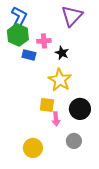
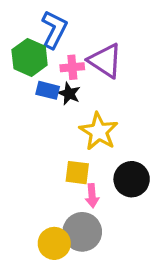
purple triangle: (72, 16) -> (105, 61), moved, turned -40
blue L-shape: (19, 18) -> (54, 29), moved
black star: (62, 53) -> (69, 94), moved
gray circle: (74, 141) -> (82, 232), moved, size x1.5

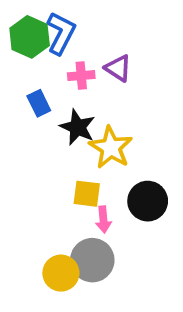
green hexagon: (30, 57) -> (30, 37), moved
purple triangle: (105, 61) -> (118, 68), size x0.7
blue rectangle: (48, 90) -> (39, 103), moved, turned 50
black star: (69, 94) -> (78, 127), moved, size x1.4

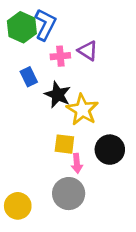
yellow circle: (61, 273) -> (18, 206), moved

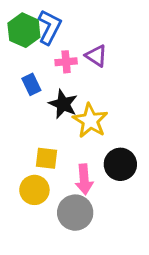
yellow square: (64, 144) -> (47, 158), moved
pink arrow: (77, 163) -> (84, 179), size x1.4
yellow circle: (18, 206) -> (34, 190), moved

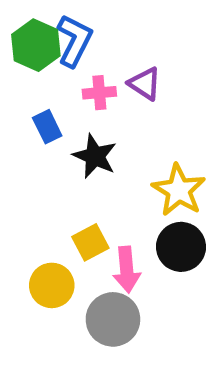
yellow star: (90, 121) -> (179, 190), moved
yellow square: (47, 158) -> (90, 242), moved, turned -35

